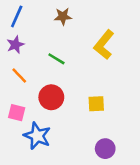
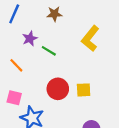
purple star: (15, 45) -> (30, 38), moved
red circle: (51, 97) -> (58, 89), moved

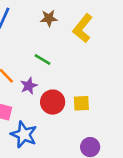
purple star: (30, 38) -> (29, 86), moved
yellow L-shape: (90, 38) -> (83, 28), moved

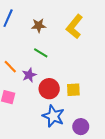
brown star: (49, 18) -> (39, 26), moved
blue star: (24, 135) -> (53, 116), moved

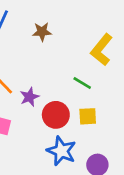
yellow L-shape: (74, 27) -> (102, 50), moved
green line: (41, 53) -> (82, 83), moved

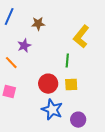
green line: (82, 83) -> (67, 61), turned 64
purple star: (29, 97) -> (24, 46), moved

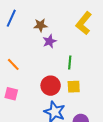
yellow L-shape: (81, 37) -> (84, 23), moved
purple star: (24, 46) -> (50, 41), moved

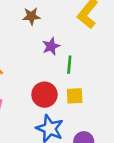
purple star: (50, 41) -> (51, 46), moved

